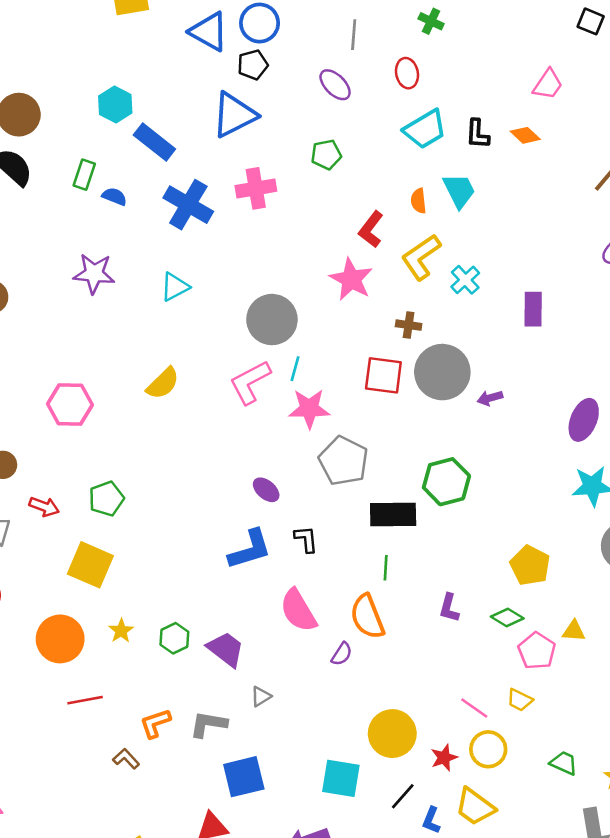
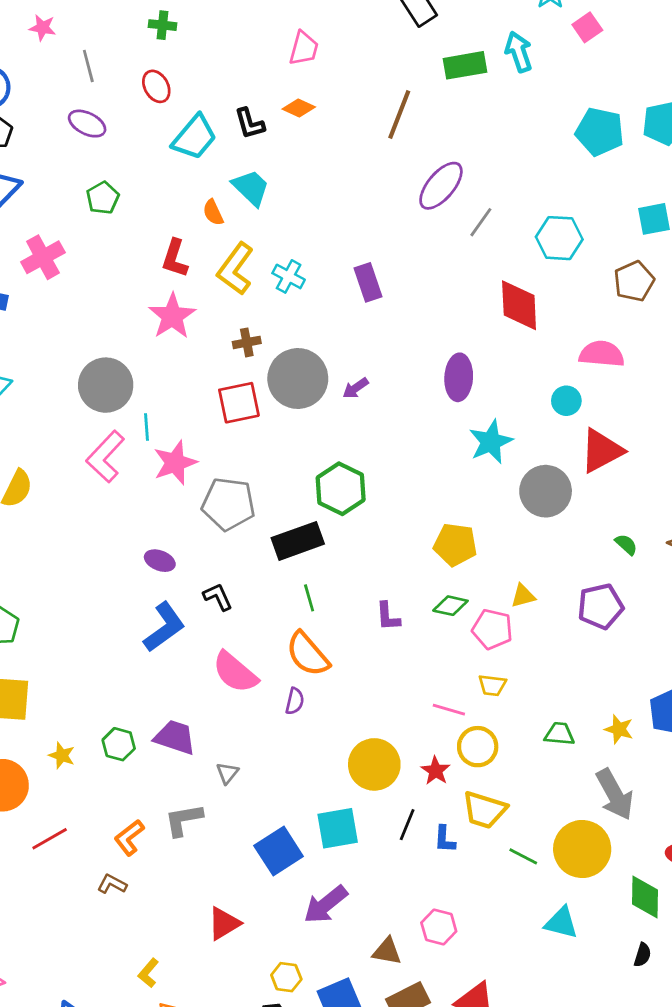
pink star: (351, 279) -> (172, 316), turned 30
blue square: (244, 777) -> (279, 851), moved

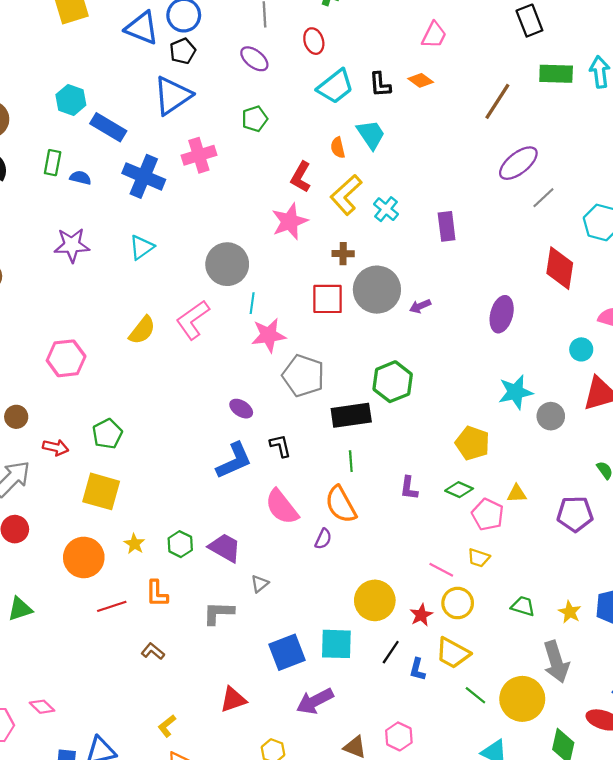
cyan star: (491, 442) -> (516, 392), moved
pink L-shape: (105, 457) -> (193, 320), moved
gray circle: (546, 491) -> (551, 416), size x0.7
orange L-shape: (129, 838) -> (157, 594), moved, turned -64

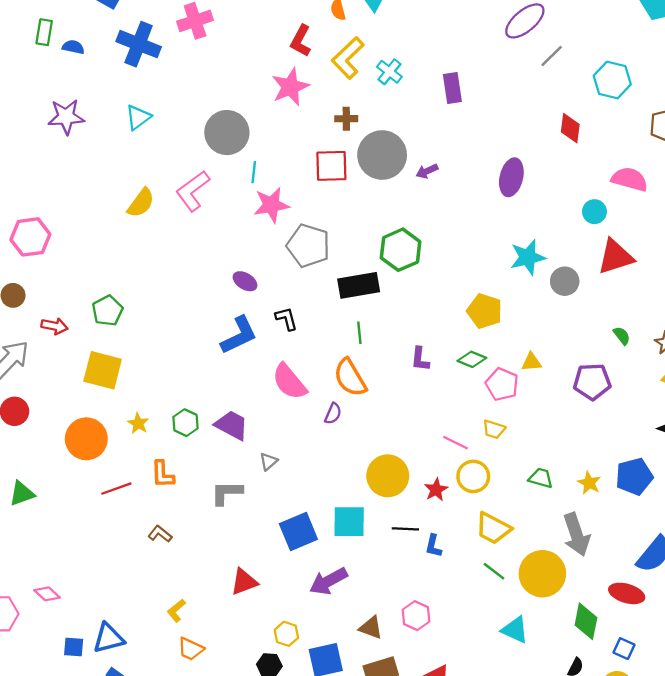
red diamond: (560, 268) -> (570, 128), size x0.7
pink hexagon: (66, 358) -> (30, 237), moved
black line: (391, 652) -> (405, 529), turned 60
yellow trapezoid: (453, 653) -> (493, 528), moved

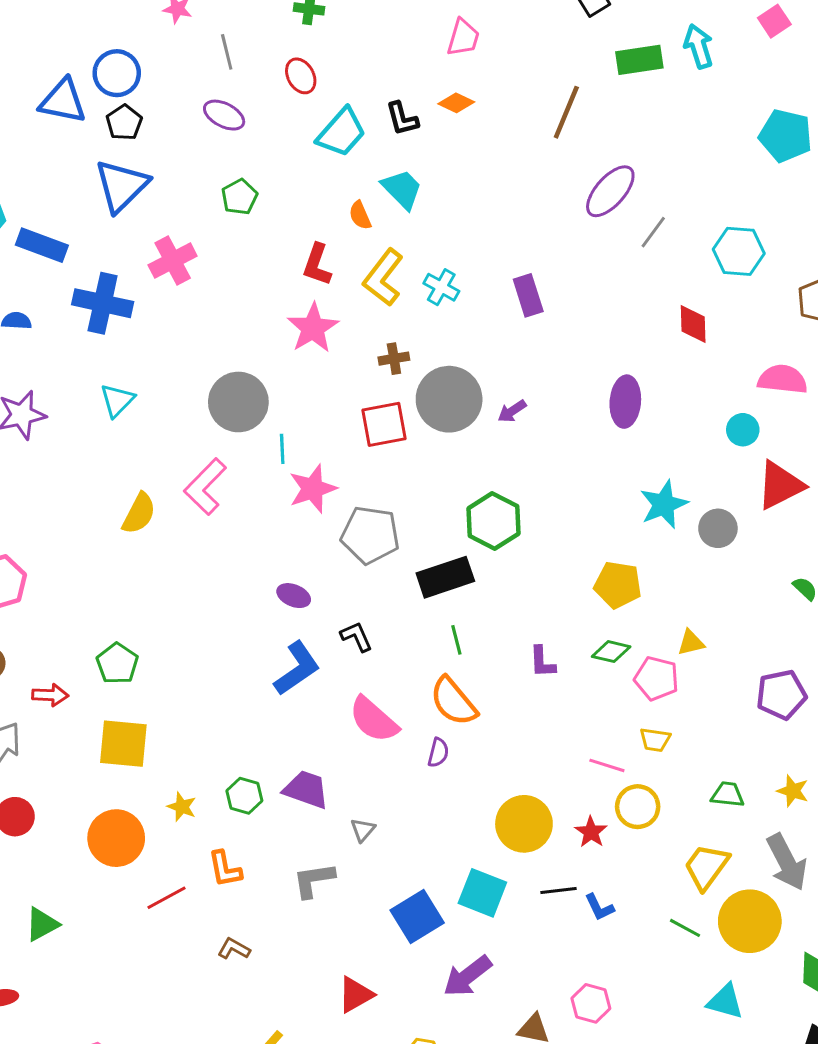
purple pentagon: (592, 382) -> (781, 695), moved
cyan square: (349, 522) -> (482, 893), turned 30
yellow trapezoid: (493, 528) -> (706, 867), moved, turned 108
blue L-shape: (433, 546) -> (599, 907), turned -30

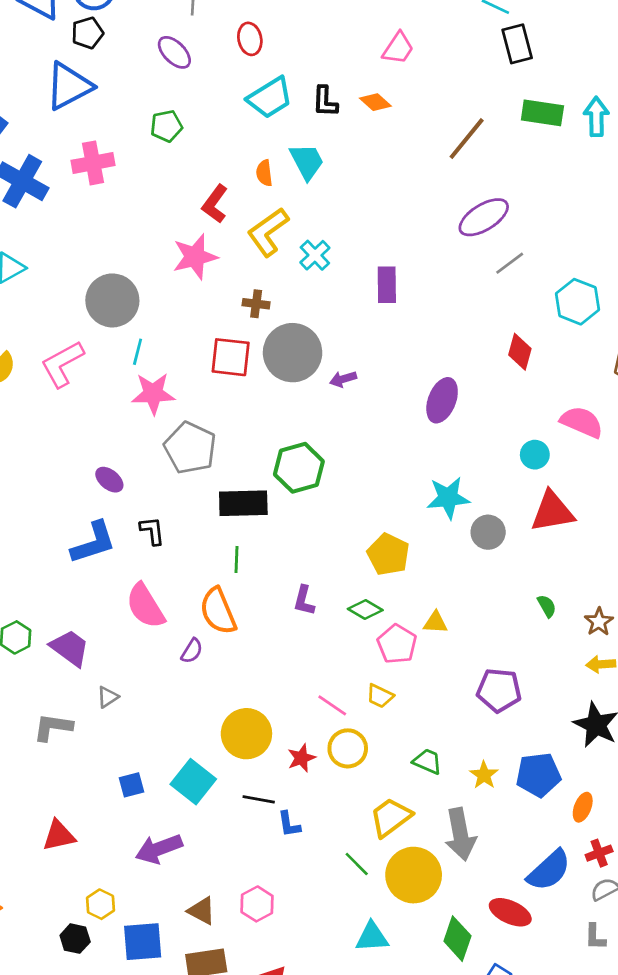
blue square: (417, 916) -> (132, 785), size x0.6
cyan triangle: (725, 1001) -> (372, 937), turned -36

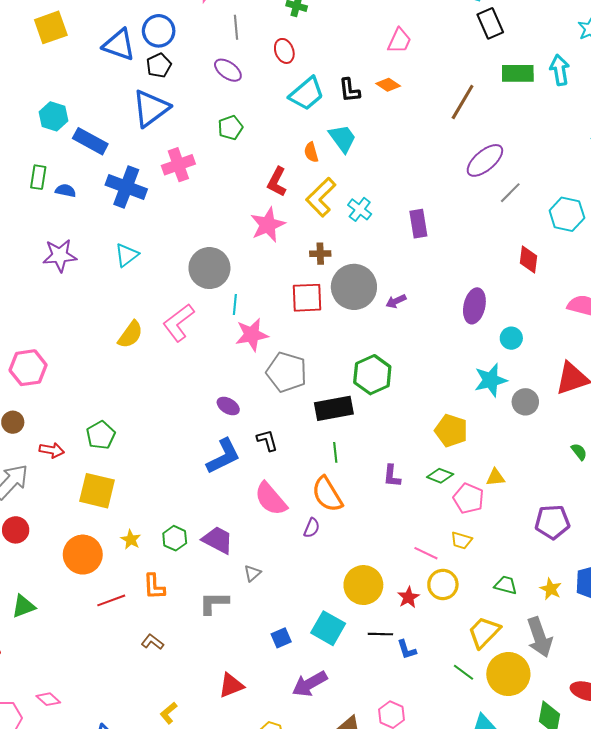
cyan circle: (535, 455) -> (511, 338), moved

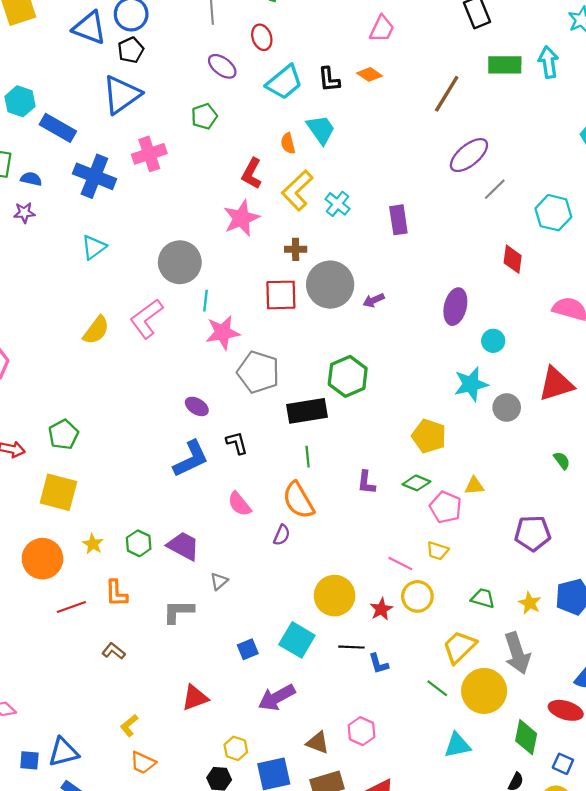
purple ellipse: (228, 70) -> (222, 66), moved
purple star: (60, 255) -> (24, 213), moved, size x0.6
pink semicircle: (271, 499) -> (239, 504), size x0.7

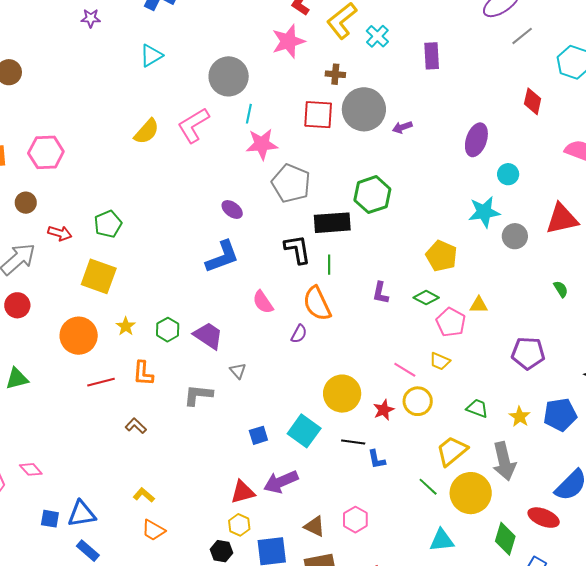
black L-shape: (237, 443) -> (297, 249), moved, size x1.4
gray triangle: (219, 581) -> (238, 371), turned -36
red triangle: (195, 698) -> (243, 492), moved
yellow L-shape: (129, 725) -> (144, 495), turned 75

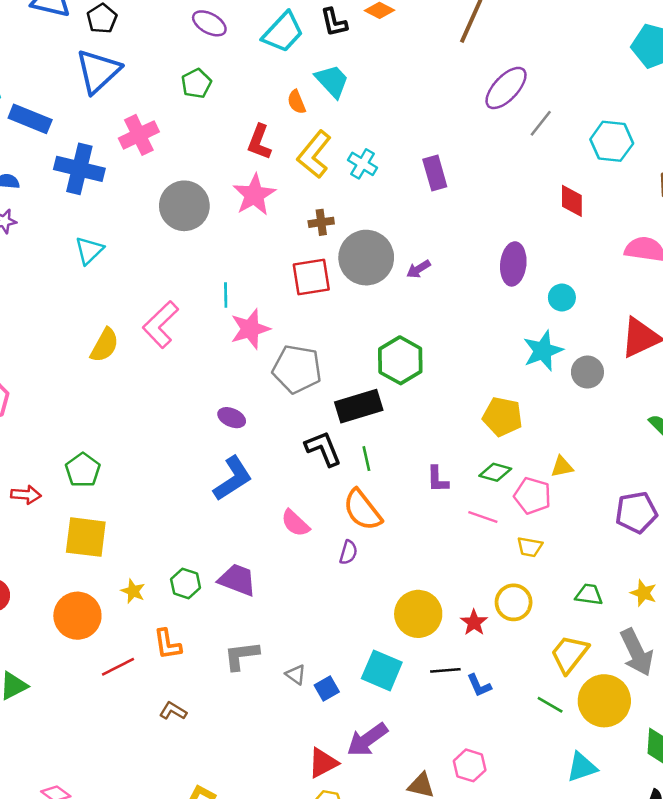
gray circle: (229, 76) -> (184, 206), moved
pink line: (405, 370) -> (483, 517), moved
gray triangle: (238, 371) -> (296, 675), moved

